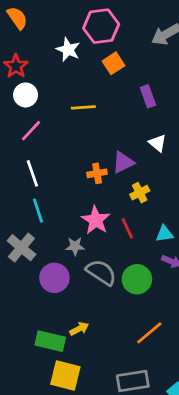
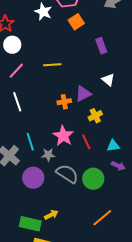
yellow line: (83, 107) -> (52, 65), moved
cyan line: (38, 210) -> (30, 142), moved

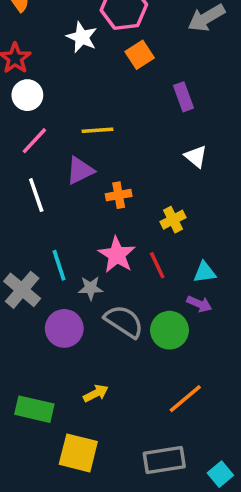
purple triangle: (83, 94) -> (80, 171), moved
purple arrow: (118, 166) -> (199, 304), moved
green rectangle: (30, 224) -> (34, 409), moved

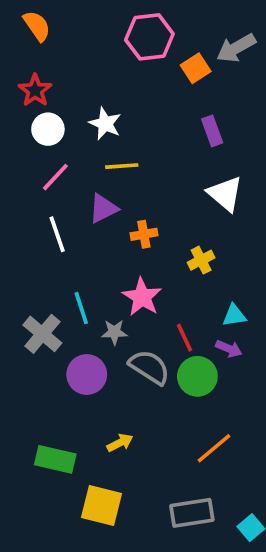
white star: (82, 37) -> (105, 124), moved
orange square: (140, 55) -> (196, 68), moved
white triangle: (196, 156) -> (225, 194), size x1.5
red line: (157, 265) -> (184, 338), moved

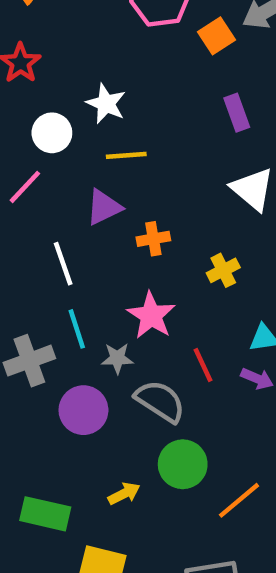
white circle: (48, 129) -> (52, 133), moved
pink line: (55, 177) -> (25, 187), moved
white line: (57, 234) -> (63, 264), moved
gray cross: (42, 334) -> (29, 361), turned 30
green circle: (197, 376) -> (183, 464), moved

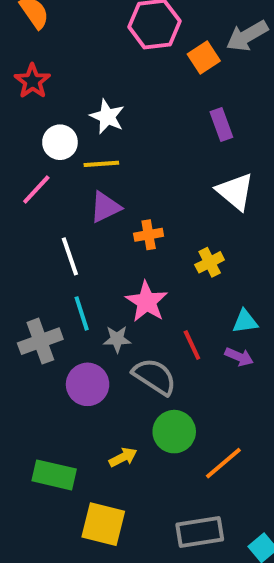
yellow line: (126, 155) -> (101, 164), moved

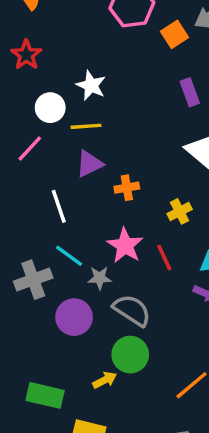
cyan line: (82, 313) -> (69, 256), turned -36
red line: (192, 345) -> (164, 257), moved
green circle: (174, 432) -> (130, 355), moved

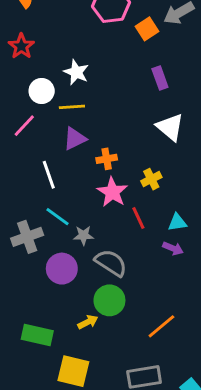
pink star: (125, 246) -> (112, 192), moved

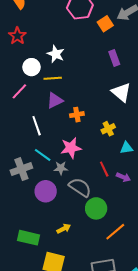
pink star: (112, 192) -> (71, 148), moved, turned 30
red line: (138, 218) -> (104, 169), moved
cyan triangle: (177, 222) -> (126, 148), moved
green circle: (109, 300) -> (96, 208), moved

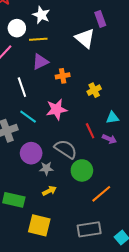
white triangle: (121, 92) -> (85, 38), moved
cyan triangle: (126, 148) -> (112, 118), moved
gray star: (61, 168) -> (46, 168), moved

